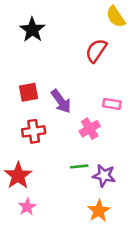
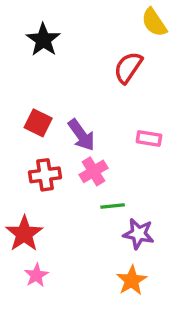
red square: (28, 92) -> (38, 123), turned 36
pink cross: (90, 129) -> (94, 171), moved
green line: (79, 166) -> (113, 206), moved

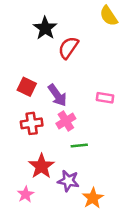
black star: (43, 40) -> (45, 28), moved
red semicircle: (128, 67) -> (68, 48), moved
red star: (24, 234) -> (41, 166), moved
purple star: (139, 234) -> (68, 181), moved

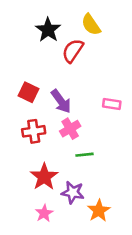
yellow semicircle: (109, 16) -> (91, 25), moved
pink star: (26, 194) -> (44, 213), moved

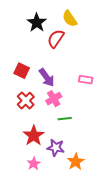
red cross: (34, 131) -> (26, 101), turned -36

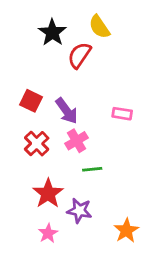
orange star: (76, 162) -> (126, 231), moved

